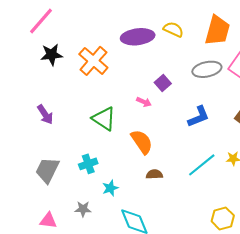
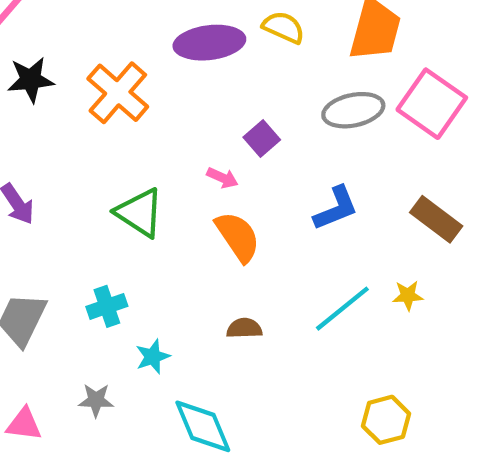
orange semicircle: (142, 142) -> (238, 237), moved

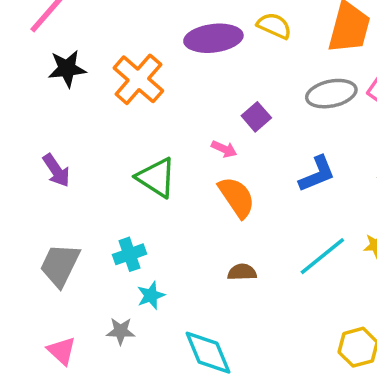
cyan star: (153, 357) -> (151, 295), moved
pink triangle: (24, 424) -> (62, 351), turned 36

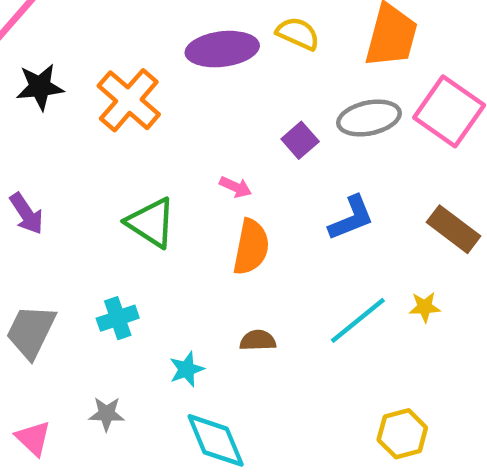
purple square: (256, 117) -> (300, 140), moved
orange semicircle: (237, 197) -> (251, 247), turned 45
cyan star: (151, 295) -> (187, 369), moved

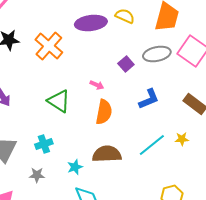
brown semicircle: (258, 340) -> (107, 154), size x1.8
gray star: (107, 414) -> (37, 175), moved

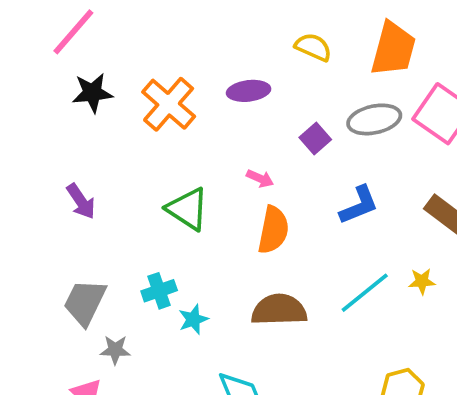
purple ellipse: (91, 23) -> (249, 91), moved, size x0.7
cyan star: (75, 167) -> (193, 319), moved
gray star: (37, 175) -> (115, 350), moved

